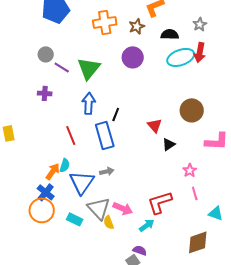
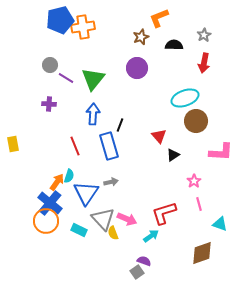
orange cross: (105, 22) -> (83, 27), moved
cyan ellipse: (181, 57) -> (185, 98), moved
blue cross: (46, 192) -> (50, 203), size x1.4

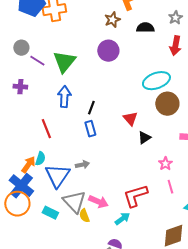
blue rectangle: (109, 146) -> (90, 129), moved, size x0.6

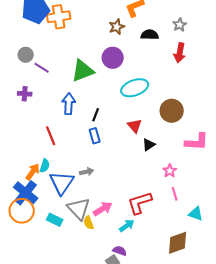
green triangle: (64, 62) -> (83, 71), moved, turned 30
cyan ellipse: (156, 81) -> (135, 88), moved
pink arrow: (98, 202) -> (103, 209), turned -54

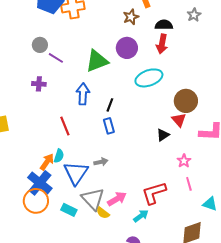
red arrow: (180, 53) -> (162, 44), moved
red triangle: (135, 126) -> (179, 120), moved
yellow semicircle: (89, 223) -> (103, 213), turned -32

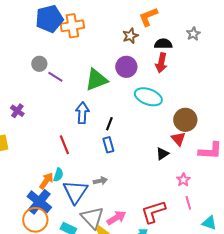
cyan ellipse: (149, 78) -> (148, 97), turned 40
purple cross: (39, 84) -> (17, 111), moved, turned 32

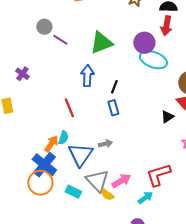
purple circle: (126, 67) -> (144, 43), moved

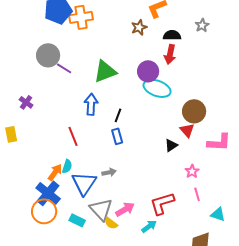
gray circle: (44, 27) -> (48, 55), size x1.5

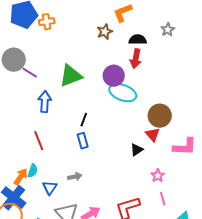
orange cross: (81, 17) -> (47, 22), size x0.7
blue arrow: (91, 104) -> (45, 102), moved
blue triangle: (84, 183) -> (50, 188), size x0.6

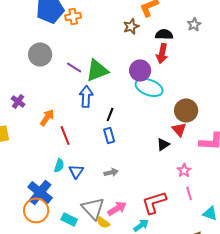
purple line: (30, 73) -> (74, 67), moved
blue arrow: (45, 102) -> (86, 96), moved
orange arrow: (21, 177) -> (47, 117), moved
gray arrow: (75, 177) -> (111, 172), moved
blue triangle: (50, 188) -> (76, 171), moved

